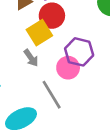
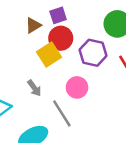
purple hexagon: (79, 52) -> (93, 53), moved
gray arrow: (31, 58) -> (34, 88), moved

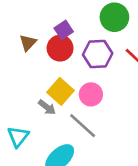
purple square: (58, 15) -> (64, 30), moved
yellow square: (49, 55) -> (61, 91), moved

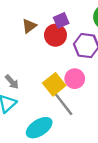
yellow square: (61, 91) -> (54, 84), moved
gray arrow: (47, 107) -> (12, 82), moved

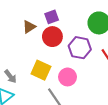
purple square: (61, 20) -> (52, 17), moved
yellow square: (54, 84) -> (41, 70), moved, turned -30

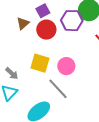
purple hexagon: (80, 48) -> (72, 21), moved

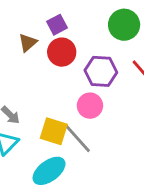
purple hexagon: (72, 21) -> (101, 71), moved
yellow square: (40, 63) -> (54, 131), moved

